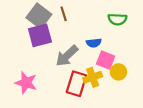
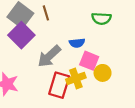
purple square: (40, 35) -> (21, 35), turned -30

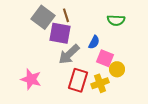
purple square: (21, 35) -> (60, 33), moved, turned -35
blue semicircle: (77, 43) -> (94, 42), turned -56
yellow cross: (76, 78) -> (100, 83), moved

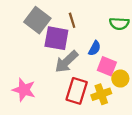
brown line: (66, 15) -> (72, 20), moved

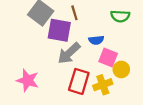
blue semicircle: (95, 48) -> (96, 40), turned 56

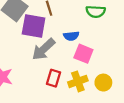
yellow circle: (121, 69) -> (103, 83), moved
red rectangle: (79, 81) -> (53, 78), size x0.7

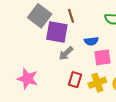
gray arrow: (44, 49) -> (66, 53), size x0.7
pink square: (83, 54) -> (102, 57), turned -30

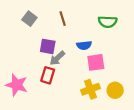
gray square: (40, 16) -> (29, 19), size x0.6
purple square: (57, 32) -> (48, 46), moved, size x0.7
red rectangle: (75, 80) -> (48, 75), moved

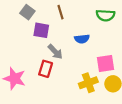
purple square: (48, 46) -> (41, 30), moved
gray arrow: (57, 58) -> (55, 52), turned -91
pink square: (96, 62) -> (105, 63), moved

